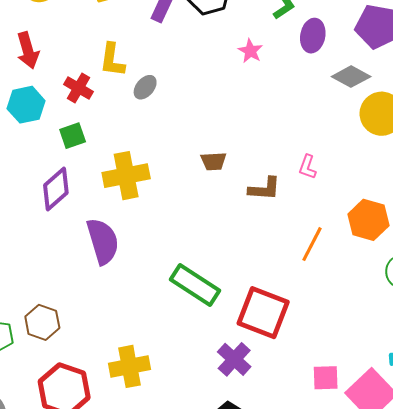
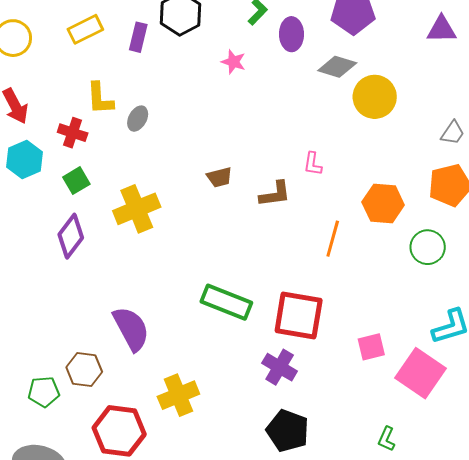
purple semicircle: (103, 241) -> (131, 329), moved
pink square: (326, 378) -> (371, 347), moved

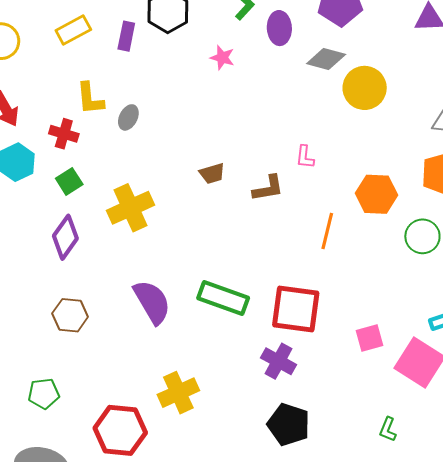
purple semicircle: (131, 329) -> (152, 302), moved
brown hexagon: (84, 369) -> (70, 315), moved

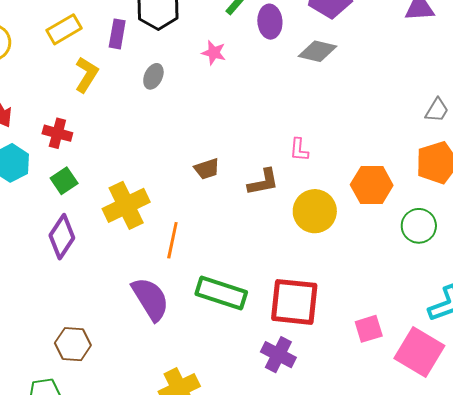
yellow circle: (365, 88) -> (315, 211), moved
yellow L-shape: (90, 99) -> (87, 75), moved, turned -141
gray ellipse: (128, 117) -> (153, 76), moved
orange line: (327, 231) -> (172, 240), moved
brown hexagon: (70, 315) -> (73, 344), moved

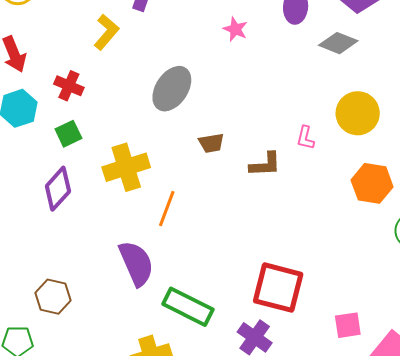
gray ellipse: (153, 76) -> (172, 89), moved, size x1.8
yellow circle: (315, 211) -> (358, 113), moved
green rectangle: (221, 293) -> (188, 307), moved

